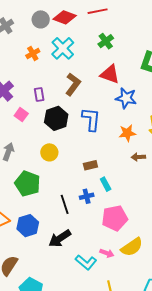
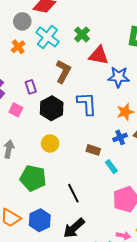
gray circle: (41, 19) -> (22, 21), moved
green cross: (106, 41) -> (82, 34), moved
brown rectangle: (90, 165) -> (93, 150), turned 40
blue cross: (87, 196) -> (120, 137), moved

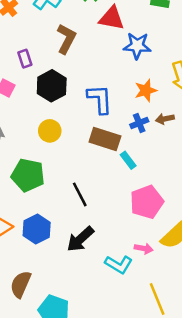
blue L-shape: (87, 104) -> (100, 99), moved
brown rectangle: (93, 150) -> (105, 139), size x1.6

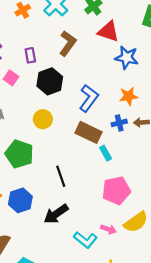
blue L-shape: (100, 99) -> (89, 98), turned 32

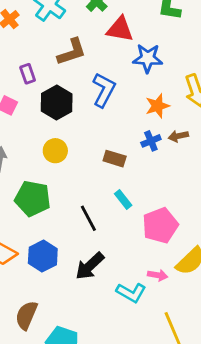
brown L-shape: (68, 43) -> (72, 52), turned 45
blue L-shape: (89, 98) -> (104, 90), moved
brown rectangle: (88, 132) -> (115, 159), size x0.7
cyan rectangle: (106, 153) -> (123, 199), moved

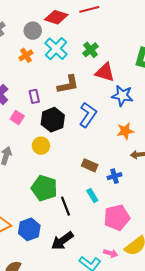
blue cross: (151, 141) -> (115, 176), moved
yellow circle: (55, 151) -> (41, 146), moved
green pentagon: (33, 198) -> (44, 188), moved

